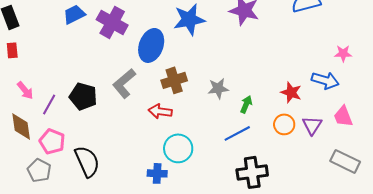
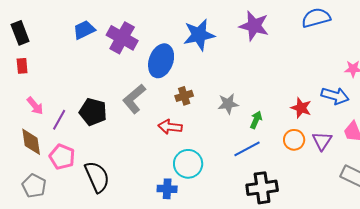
brown cross: (174, 80) -> (184, 96), size x0.7
gray pentagon: (39, 170) -> (34, 186), moved

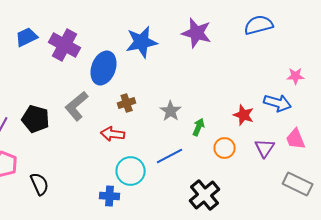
gray star: (228, 104) -> (171, 111), turned -30
orange circle: (294, 140) -> (225, 148), moved
blue line: (247, 149) -> (170, 156), moved
black semicircle: (97, 177) -> (40, 184), size x0.7
black cross: (262, 188) -> (205, 195), turned -32

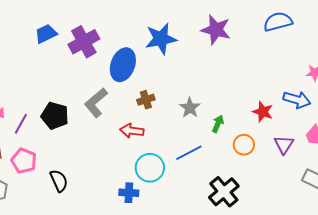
purple cross: (65, 45) -> (84, 42), turned 32

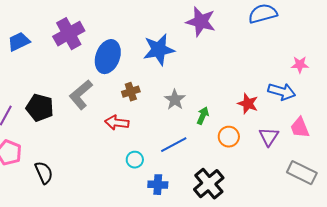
blue trapezoid: (46, 34) -> (19, 42), moved
blue star: (161, 39) -> (159, 50), moved
cyan circle: (150, 168) -> (135, 160), size x0.6
blue cross: (129, 193) -> (158, 185), moved

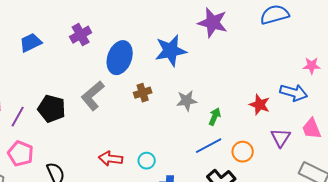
purple cross: (69, 34) -> (81, 35), size x0.7
gray star: (175, 100) -> (187, 101), turned 30
red arrow: (117, 123) -> (111, 159), moved
orange circle: (229, 137) -> (243, 152), moved
blue line: (174, 145) -> (209, 146), moved

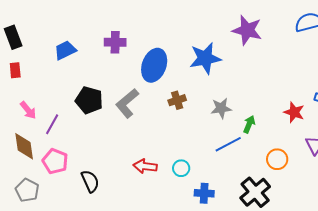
purple cross: (81, 35) -> (115, 42), turned 30
black pentagon: (52, 109) -> (89, 100), moved
blue line: (209, 146) -> (228, 144), moved

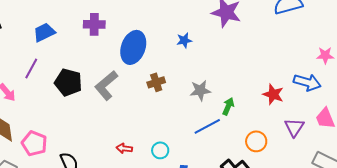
blue star: (205, 58) -> (184, 40), size x0.5
purple line: (52, 124) -> (31, 68), moved
red arrow: (145, 166) -> (124, 148), size x0.7

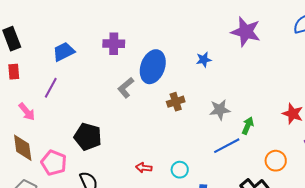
black pentagon: (68, 82) -> (88, 137), moved
gray L-shape: (106, 85) -> (126, 88), moved, size x0.7

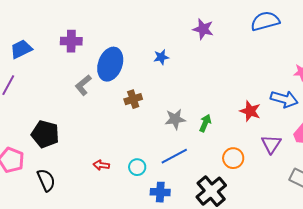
purple star: (246, 32) -> (203, 29), size x0.7
gray star: (220, 110) -> (175, 119), moved
blue line: (227, 146) -> (174, 156), moved

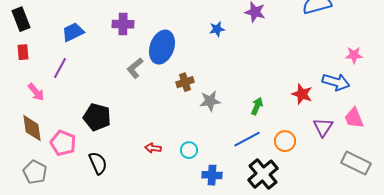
blue star: (161, 57) -> (217, 29), moved
gray star: (175, 119) -> (210, 101), moved
blue line: (174, 156) -> (247, 139), moved

